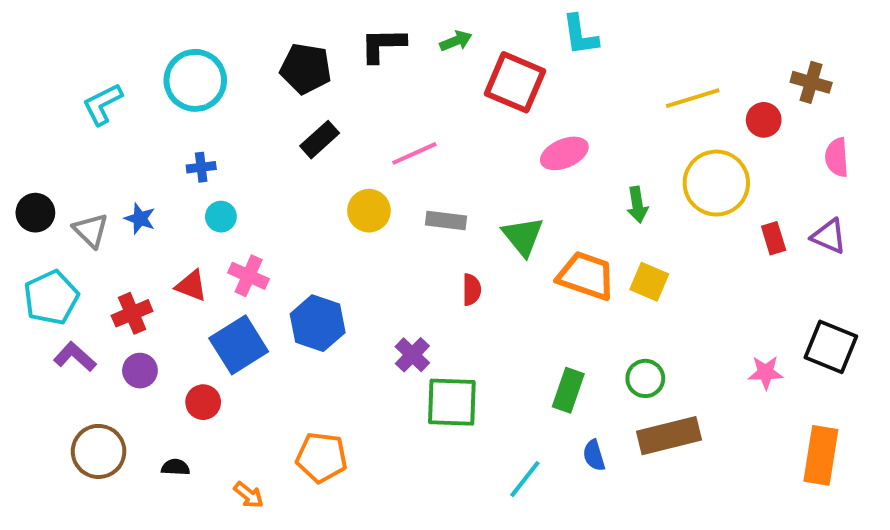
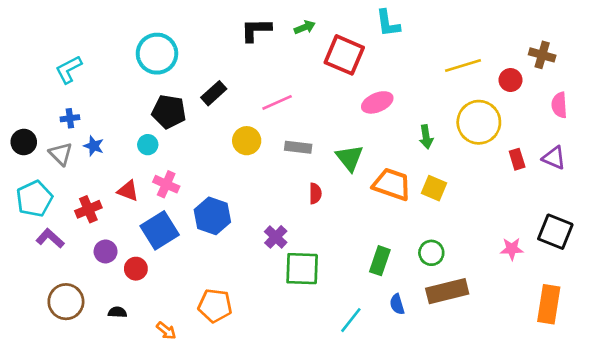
black pentagon: (306, 69) -> (169, 112), moved
cyan circle: (195, 80) -> (157, 54), moved
blue cross: (201, 167) -> (70, 118), moved
purple circle: (140, 371) -> (106, 251), moved

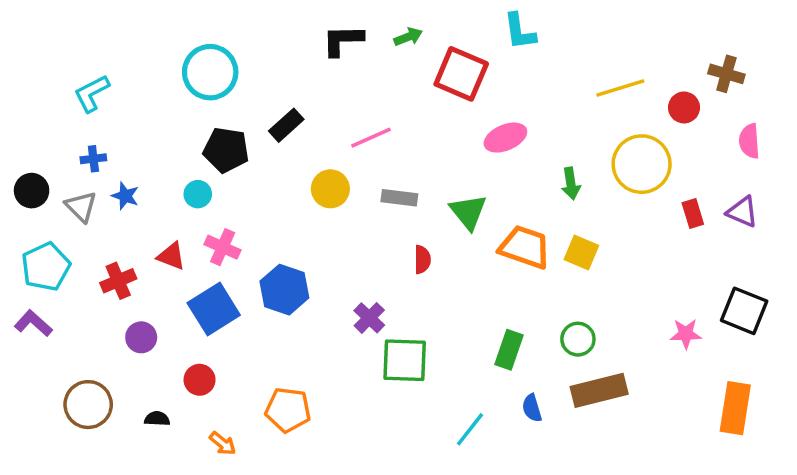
purple L-shape: (50, 238) -> (33, 323), moved
red circle: (136, 269) -> (200, 380), moved

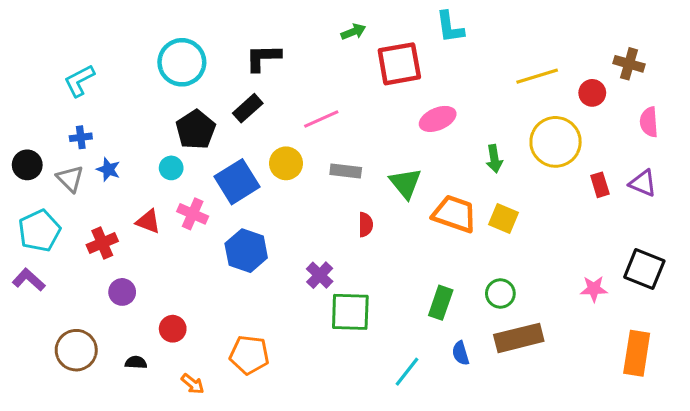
black L-shape: (343, 40) -> (263, 58), moved
red square: (461, 74) -> (399, 64), turned -33
black pentagon: (226, 150) -> (196, 130), turned 30
blue square: (214, 309) -> (237, 182), moved

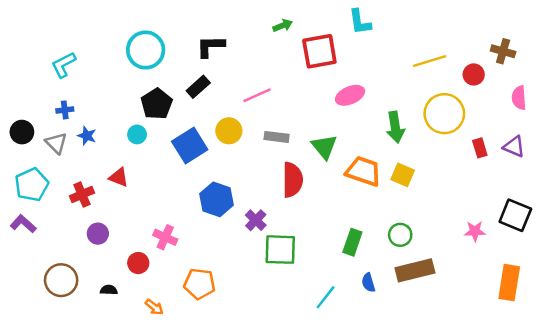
green arrow: (494, 159) -> (395, 127), size x1.4
pink cross: (193, 214) -> (165, 237), moved
red semicircle: (366, 225) -> (292, 180), size x1.8
blue hexagon: (246, 251) -> (217, 199), moved

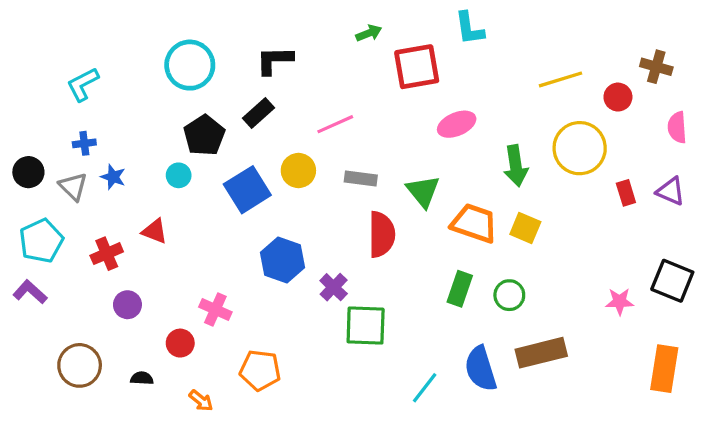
green circle: (400, 235) -> (509, 295), moved
green rectangle: (352, 242) -> (460, 289), moved
blue semicircle: (368, 283) -> (481, 369), size x1.8

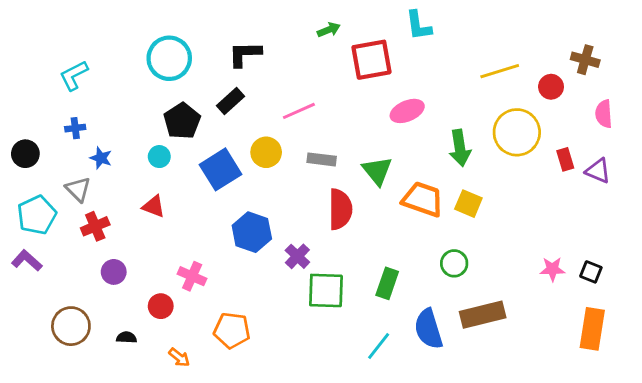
gray triangle: (73, 186) -> (78, 189), moved
red rectangle: (626, 193) -> (565, 159), moved
red triangle: (155, 231) -> (154, 206), moved
black square: (672, 281) -> (591, 272), moved, size x0.6
green rectangle: (460, 289) -> (387, 283), moved

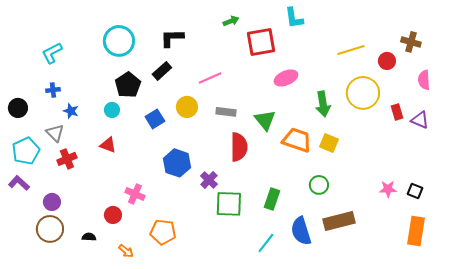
blue square: (221, 169) -> (155, 119), size x0.7
purple circle: (114, 272) -> (52, 202), moved

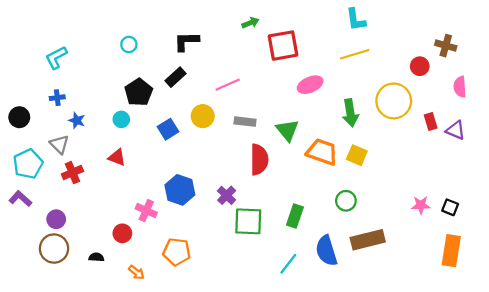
cyan L-shape: (294, 18) -> (356, 20), moved
cyan circle: (119, 41) -> (129, 44), size x0.5
yellow line: (351, 50) -> (355, 54), moved
blue hexagon: (177, 163) -> (180, 190), moved

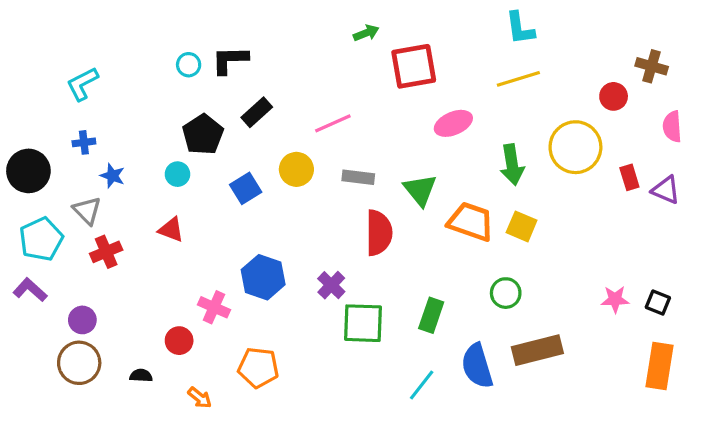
black L-shape: (186, 41) -> (230, 60), moved
black circle: (19, 117) -> (28, 171), size x1.4

